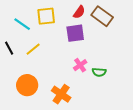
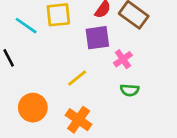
yellow line: (33, 49) -> (77, 78), moved
pink cross: (80, 65) -> (123, 59), moved

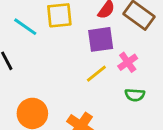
yellow line: (77, 78) -> (96, 74), moved

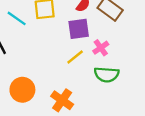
green semicircle: (135, 95) -> (107, 75), size x1.5

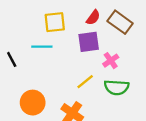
cyan line: (17, 18) -> (42, 47), moved, turned -36
yellow line: (75, 57) -> (85, 82), moved

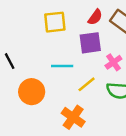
cyan line: (42, 47) -> (62, 66), moved
orange circle: (33, 103) -> (32, 92), moved

